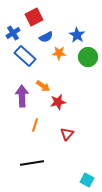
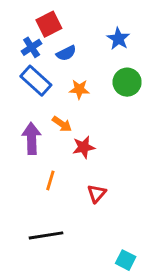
blue cross: (13, 33) -> (32, 47), moved
blue star: (77, 35) -> (118, 39), moved
orange star: (59, 53) -> (79, 89), moved

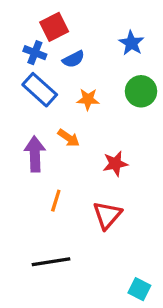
blue cross: (32, 47) -> (35, 53), turned -36
red star: (84, 147) -> (115, 164), moved
red triangle: (97, 193) -> (107, 215), size x1.4

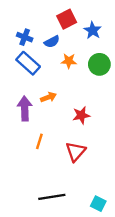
red square: (54, 27) -> (67, 19), moved
orange star: (88, 99) -> (69, 61), moved
orange arrow: (69, 138) -> (48, 97), turned -56
black line: (51, 262) -> (52, 197), moved

